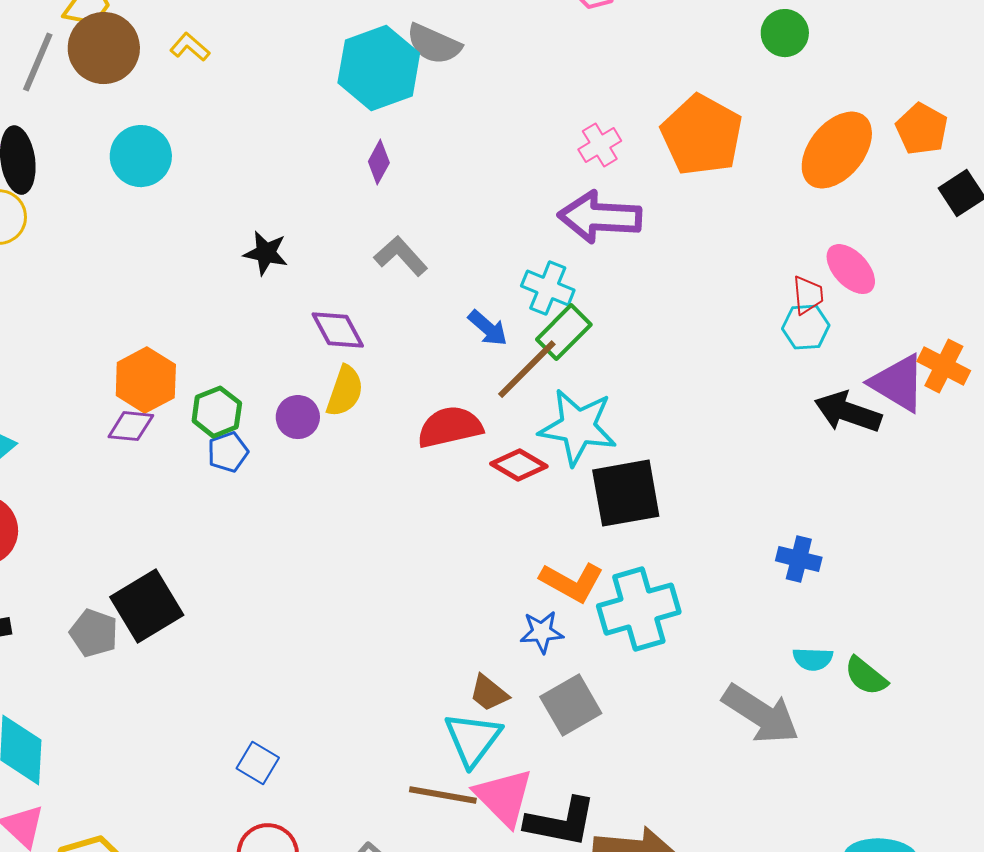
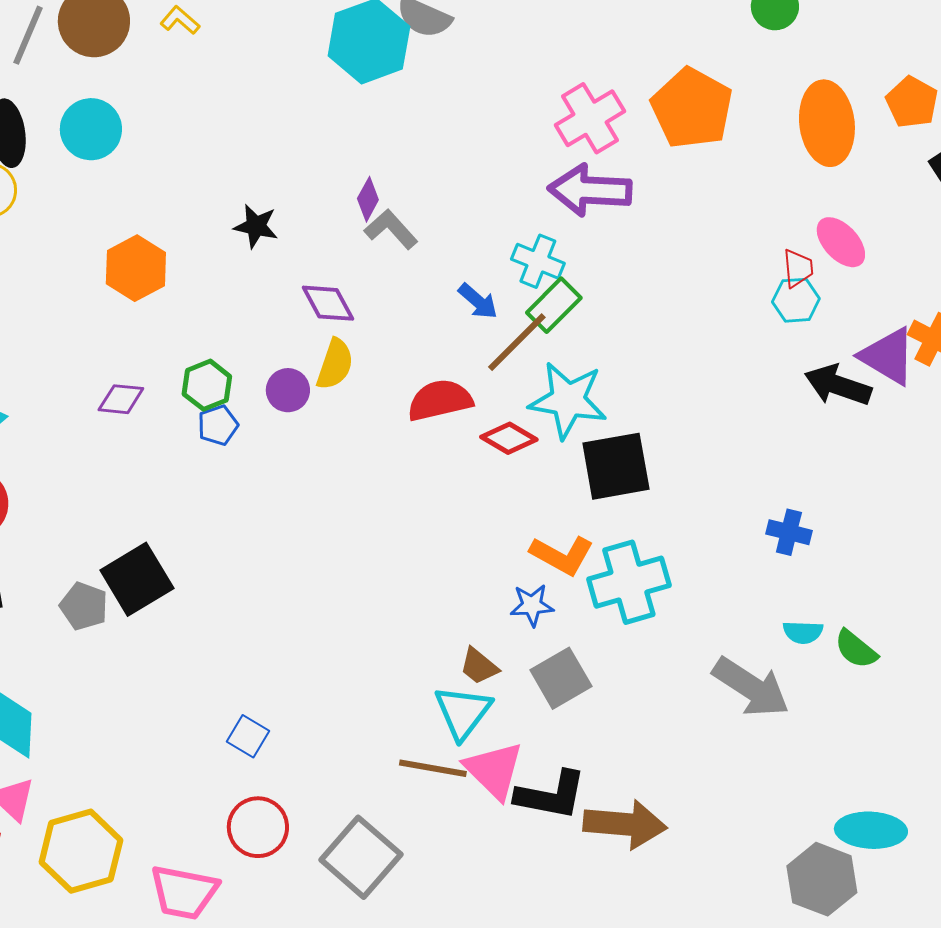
pink cross: (600, 145) -> (590, 118), size x1.6
orange ellipse: (837, 150) -> (827, 123), turned -46
cyan circle: (141, 156) -> (91, 129), moved
purple diamond: (379, 162) -> (368, 199), moved
orange hexagon: (146, 380) -> (136, 268), moved

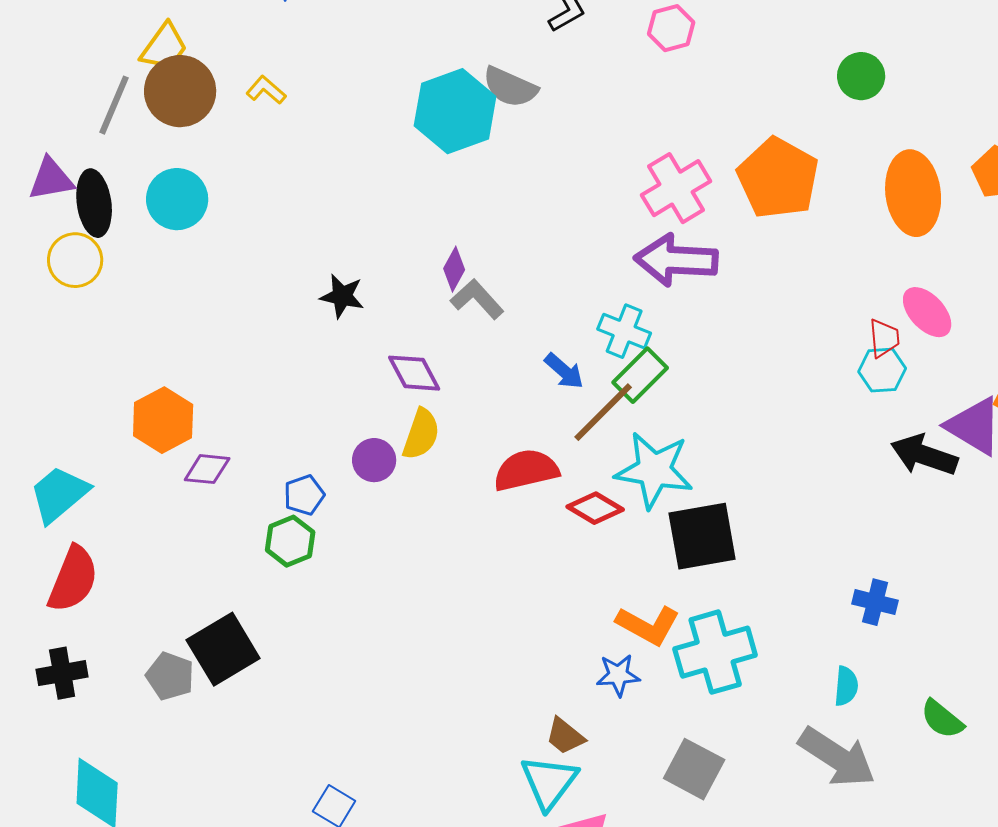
orange hexagon: (136, 268) -> (163, 420), moved
green hexagon: (207, 385) -> (290, 541), moved
cyan semicircle: (803, 632) -> (846, 686), moved, turned -87
gray square: (561, 678) -> (694, 769), moved, turned -32

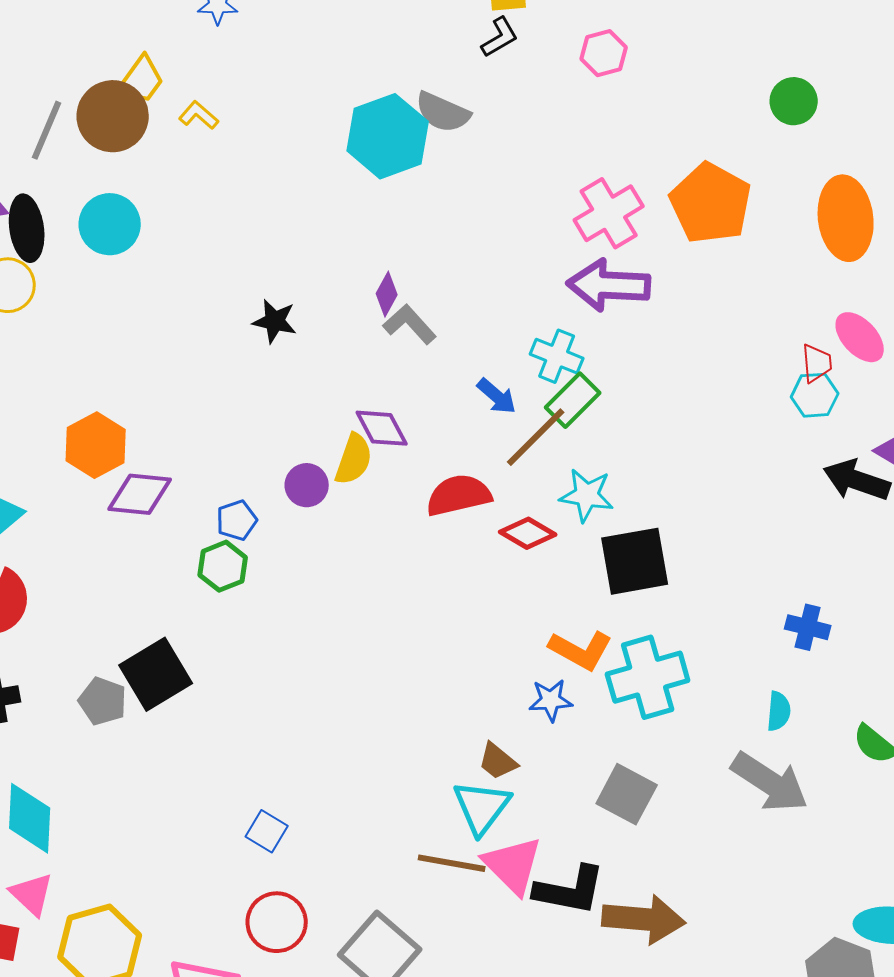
yellow trapezoid: (164, 47) -> (141, 80), moved
purple diamond: (414, 373) -> (382, 428), moved
purple diamond: (207, 469) -> (140, 494), size x1.4
cyan star: (654, 470) -> (587, 495), size x0.7

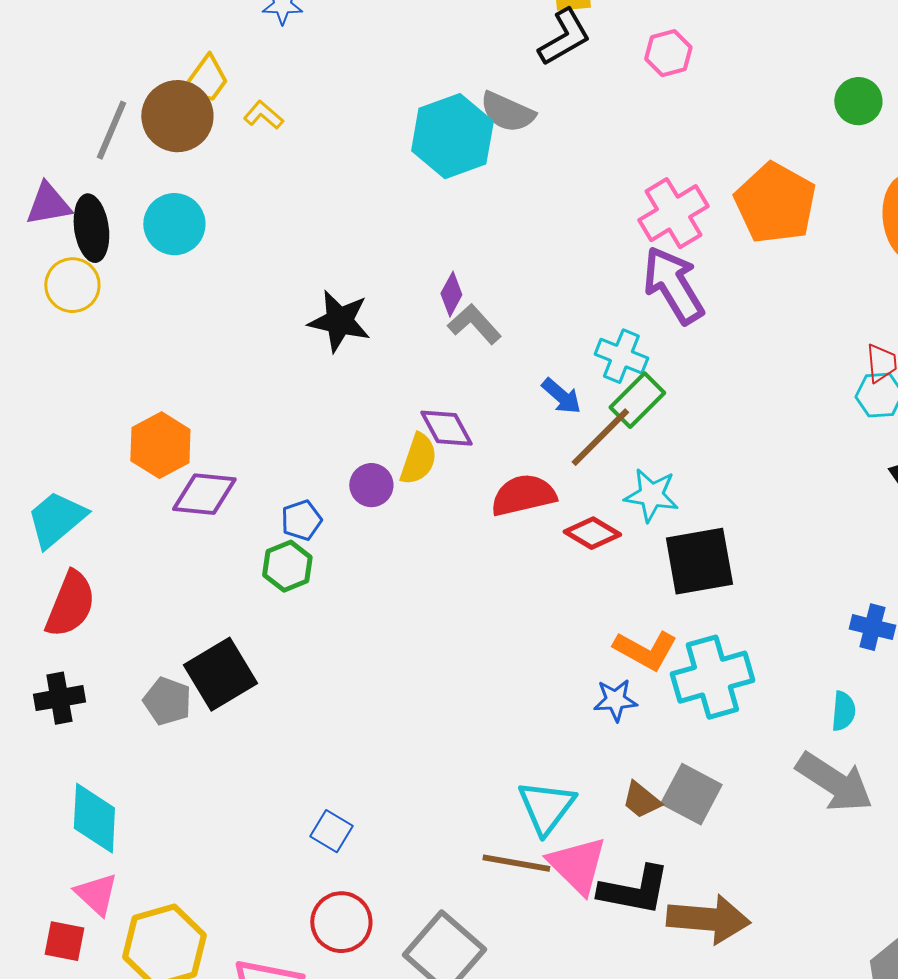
black L-shape: (500, 37) -> (564, 37), size x1.4
purple arrow: (609, 285) -> (673, 285), turned 56
black star: (275, 321) -> (339, 321), size x1.4
brown trapezoid: (498, 761) -> (641, 800), moved

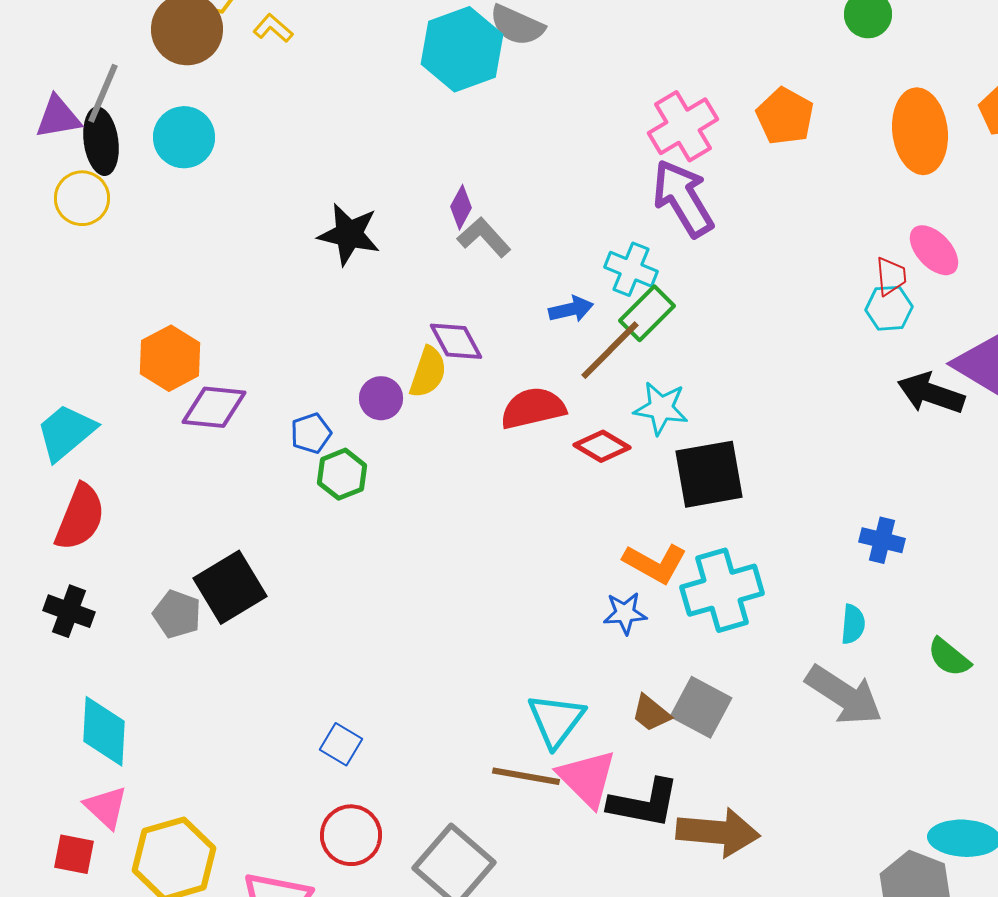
gray line: (111, 130) -> (103, 93), moved
orange pentagon: (775, 203) -> (785, 116), size x0.7
blue arrow: (561, 396) -> (571, 309), turned -54
green hexagon: (287, 566) -> (342, 474), moved
black cross: (59, 698) -> (69, 611), turned 30

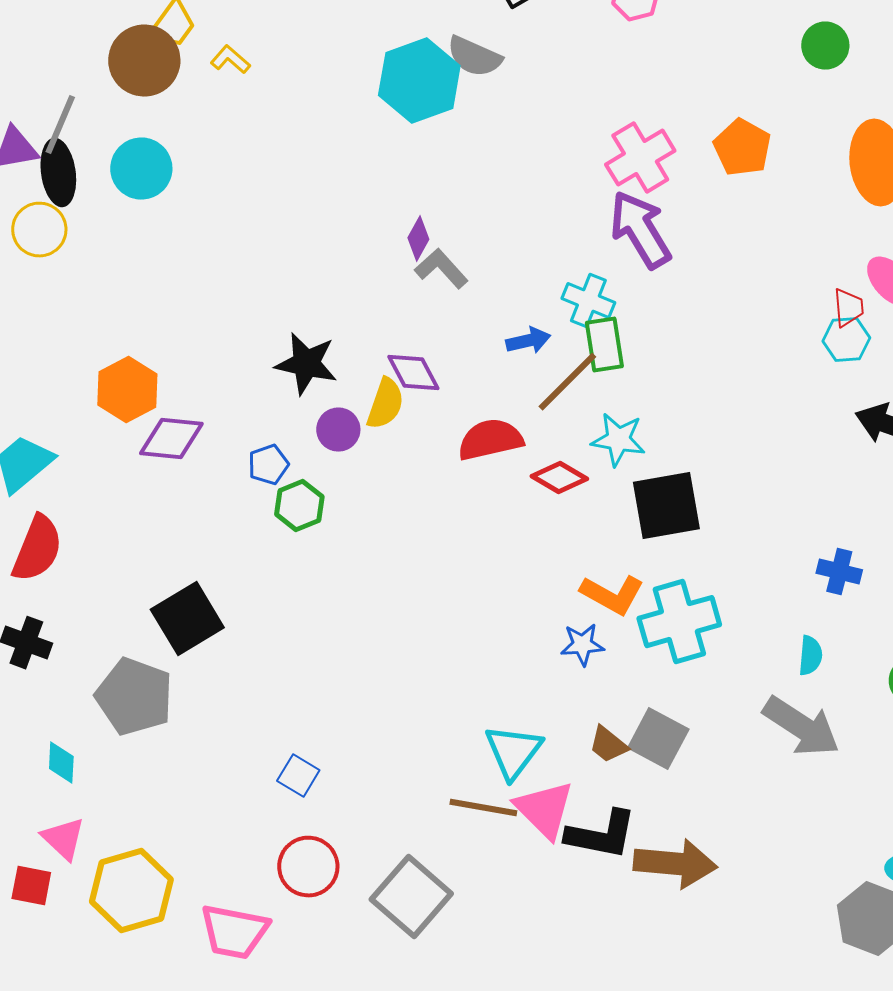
black star: (349, 234) -> (306, 364), moved
green rectangle: (647, 313) -> (604, 345), turned -54
gray pentagon: (177, 614) -> (134, 697), moved, size x1.6
cyan diamond: (104, 731) -> (61, 763), size x0.6

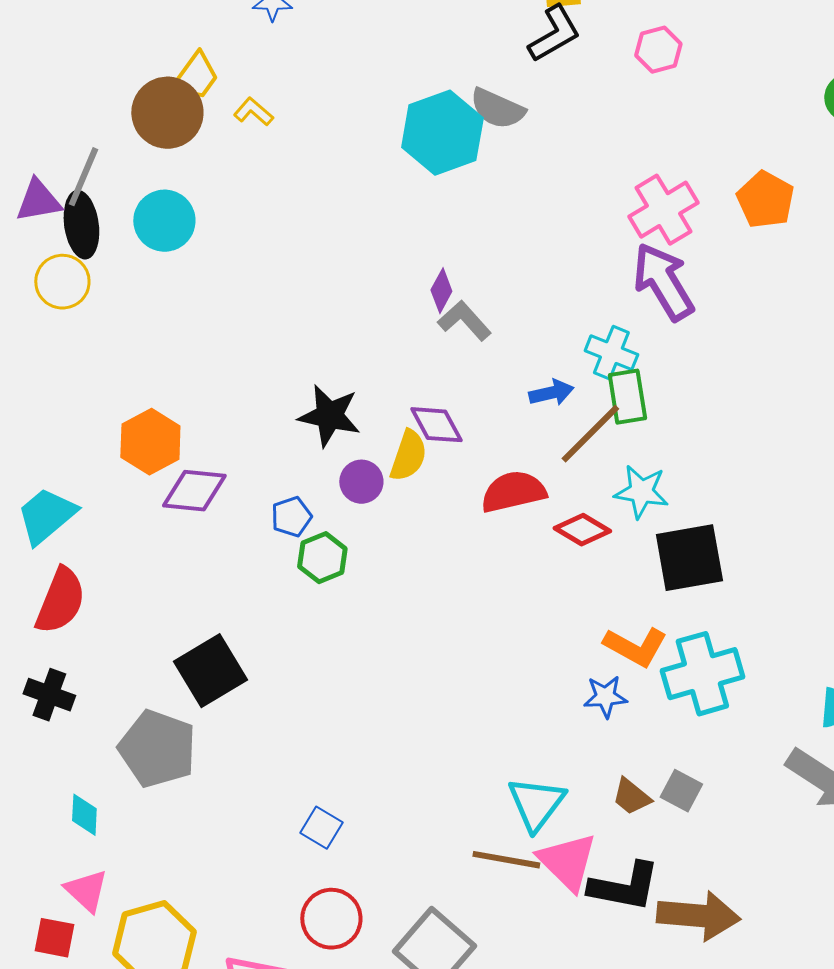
gray square: (658, 739) -> (681, 791), size x0.7

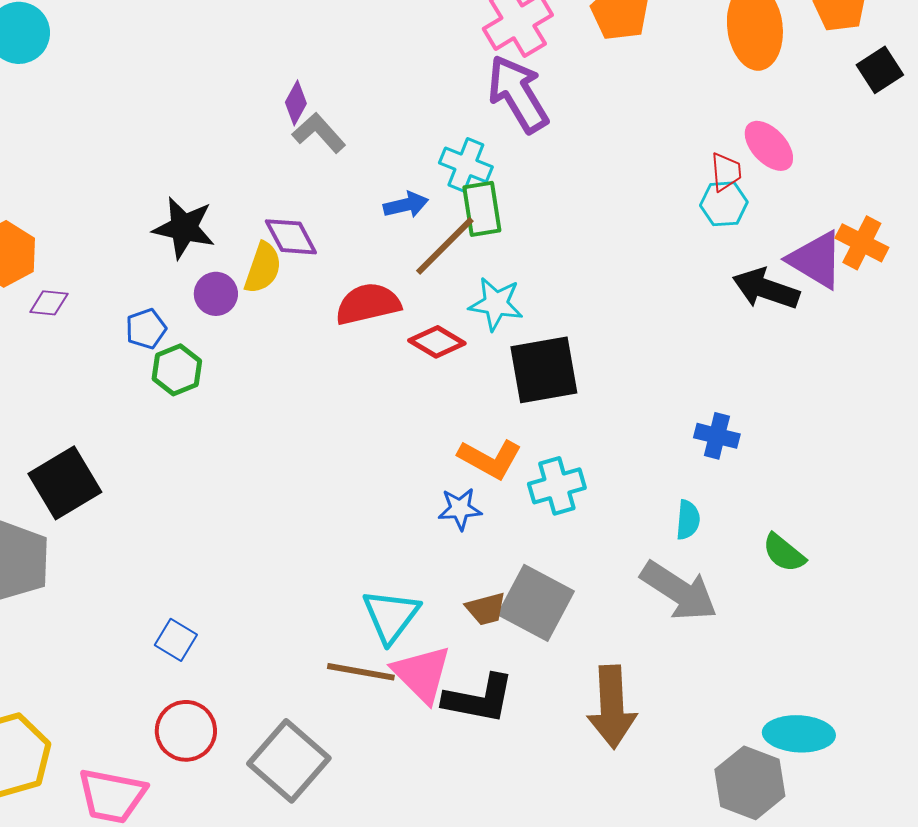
purple diamond: (194, 491) -> (49, 303), size x0.6
cyan cross: (702, 674) -> (557, 486), size x0.7
gray square: (681, 791) -> (536, 603), size x1.8
brown trapezoid: (631, 797) -> (486, 609), turned -54
brown arrow: (698, 916) -> (612, 707), moved, turned 82

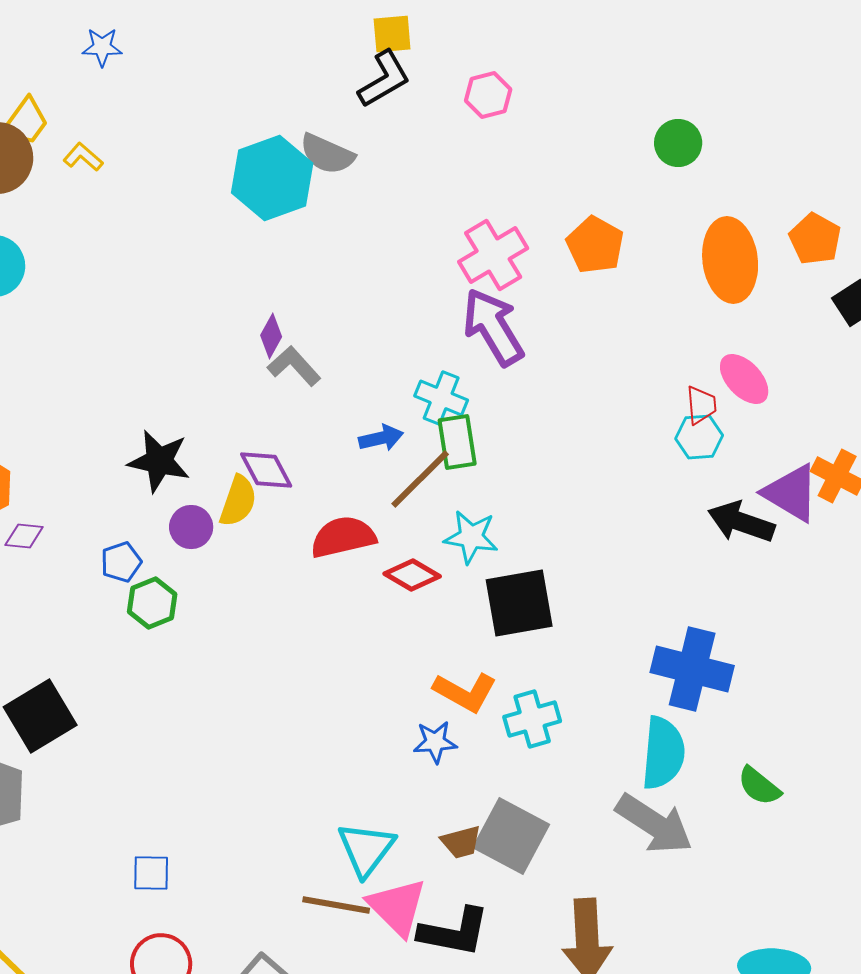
blue cross: (717, 436) -> (692, 669), size x1.8
cyan semicircle: (688, 520) -> (663, 753), size x1.8
blue square: (176, 640) -> (151, 873), turned -30

